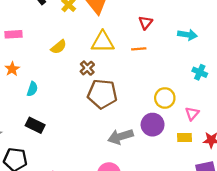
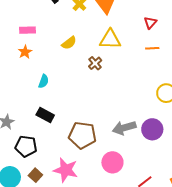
orange line: (139, 49) -> (152, 48), moved
orange star: (12, 69) -> (25, 52), moved
brown pentagon: (102, 94) -> (82, 135), moved
purple circle: (153, 125) -> (152, 129), moved

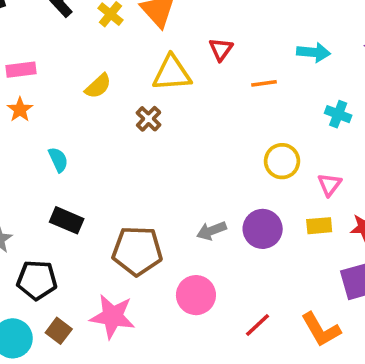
red triangle: (150, 23) -> (221, 49), moved
orange line: (152, 48) -> (264, 83), moved
cyan semicircle: (44, 81) -> (58, 160), turned -40
gray arrow: (124, 128) -> (211, 231), size x0.7

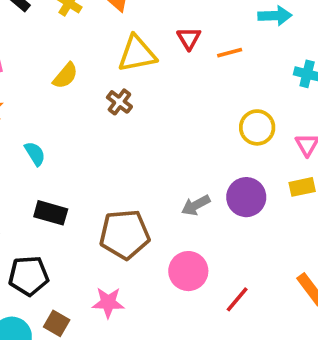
red triangle: (221, 49) -> (189, 38), moved
pink star: (113, 316) -> (108, 303), size x0.7
red line: (258, 325) -> (237, 299), moved

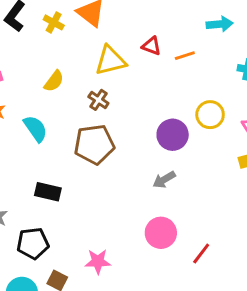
red triangle: (189, 38) -> (151, 46), turned -36
cyan semicircle: (35, 154) -> (35, 129), moved, size x1.4
purple circle: (246, 197) -> (173, 135), moved
brown pentagon: (125, 234) -> (94, 144), moved

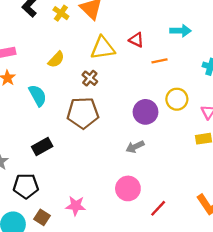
cyan arrow: (220, 24) -> (180, 31), moved
orange line: (185, 56) -> (160, 61), moved
black rectangle: (48, 192) -> (42, 147), turned -48

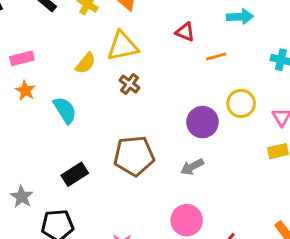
yellow triangle: (103, 48) -> (123, 46), moved
brown pentagon: (83, 113) -> (134, 156), moved

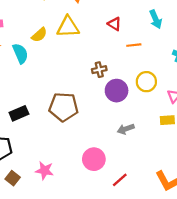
cyan arrow: (240, 17) -> (156, 19), turned 60
brown cross: (129, 84) -> (99, 70), moved, turned 32
cyan semicircle: (65, 110) -> (20, 53), moved
gray arrow: (192, 167) -> (126, 129), moved

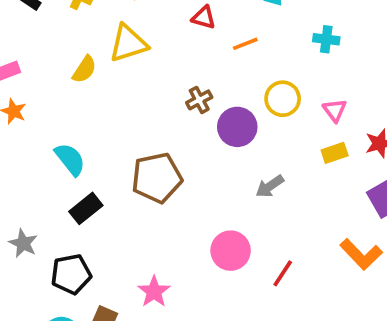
cyan semicircle: (20, 53) -> (70, 159), moved
pink star: (45, 170) -> (154, 292), turned -30

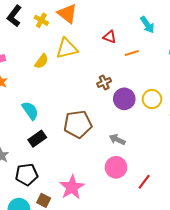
yellow circle: (283, 99) -> (152, 99), moved
gray arrow: (270, 186) -> (117, 140), moved, turned 56
pink star: (154, 292) -> (72, 187), size x1.4

